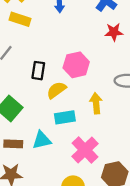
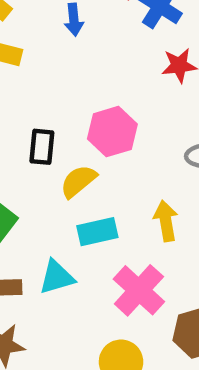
yellow arrow: (96, 103) -> (166, 221), moved

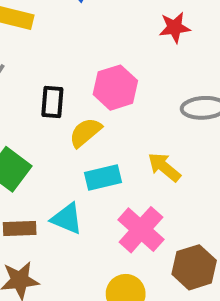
yellow arrow: (166, 221) -> (164, 167), turned -40
cyan triangle: (57, 277) -> (67, 219), turned 40

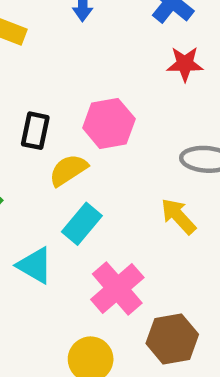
yellow arrow: (164, 167) -> (178, 216), moved
cyan rectangle: (103, 177) -> (82, 224), turned -44

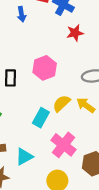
yellow semicircle: (68, 170) -> (61, 103), moved
cyan triangle: (35, 265) -> (24, 157), moved, turned -48

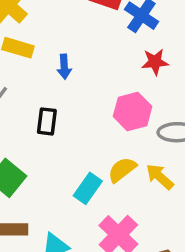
blue arrow: (22, 14) -> (64, 67), moved
pink hexagon: (45, 68) -> (133, 111), moved

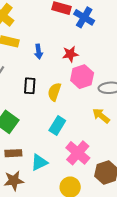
red star: (155, 62) -> (70, 54), moved
yellow semicircle: (122, 170) -> (54, 92), moved, turned -30

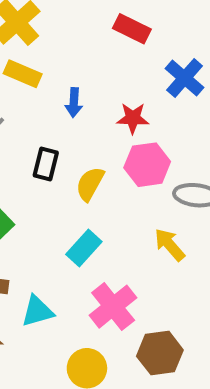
blue cross: (84, 17) -> (185, 78), moved

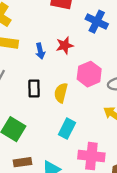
red star: (133, 118) -> (65, 45), moved
pink cross: (113, 307) -> (91, 156), turned -30

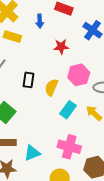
blue arrow: (40, 51) -> (40, 21), moved
cyan rectangle: (67, 129) -> (68, 110), moved

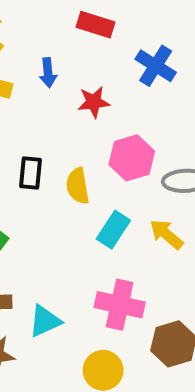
blue arrow: (40, 21) -> (48, 73), moved
yellow semicircle: (51, 87) -> (78, 186), turned -30

